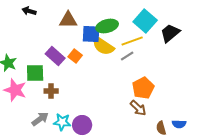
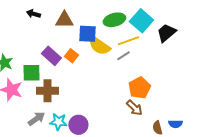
black arrow: (29, 11) -> (33, 14), moved
green ellipse: (107, 26) -> (114, 20), moved
brown cross: (51, 91) -> (47, 91), size x1.5

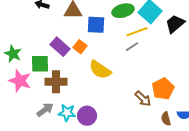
yellow semicircle: (99, 46) -> (100, 70), moved
orange pentagon: (139, 88) -> (163, 89), moved

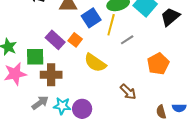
blue square: (96, 25) -> (91, 18), turned -36
yellow line: (137, 32) -> (111, 25), moved, turned -55
pink star: (20, 81) -> (15, 74), turned -30
orange pentagon: (163, 89) -> (158, 64), moved
brown arrow: (143, 99) -> (128, 92), moved

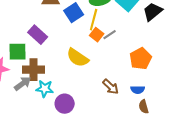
orange square: (75, 40) -> (97, 35), moved
gray arrow: (40, 103) -> (23, 84), moved
cyan star: (62, 106) -> (45, 89), moved
blue semicircle: (179, 108) -> (138, 90), moved

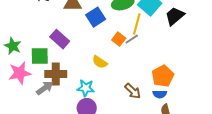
yellow line: (94, 20) -> (137, 24), moved
yellow semicircle: (78, 58) -> (100, 62), size x0.7
orange pentagon: (141, 59) -> (163, 76), moved
cyan star: (45, 89) -> (86, 88), moved

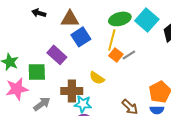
blue square: (96, 17) -> (81, 37), moved
yellow line: (137, 24) -> (112, 40), moved
brown cross: (56, 74) -> (72, 91), moved

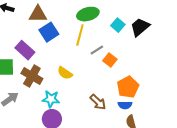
cyan square: (147, 20) -> (118, 25), moved, size x0.6
orange square: (116, 55) -> (110, 60), moved
brown cross: (72, 91) -> (32, 76), moved, turned 30

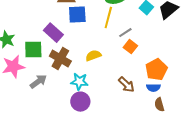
blue square: (49, 32) -> (77, 15), turned 30
orange square: (110, 60) -> (130, 47), moved
yellow semicircle: (65, 73) -> (93, 56), turned 126

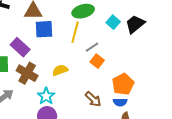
cyan star: (79, 82) -> (46, 96), turned 30

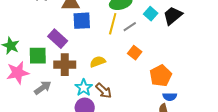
gray line: (92, 47) -> (130, 27), moved
brown cross: (27, 73) -> (65, 65), turned -30
brown arrow: (93, 99) -> (104, 91), moved
blue semicircle: (120, 102) -> (170, 97), moved

